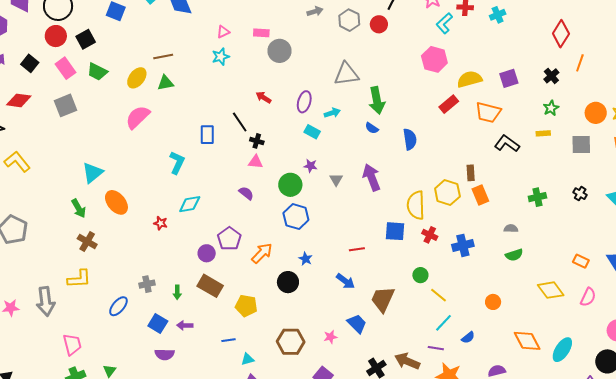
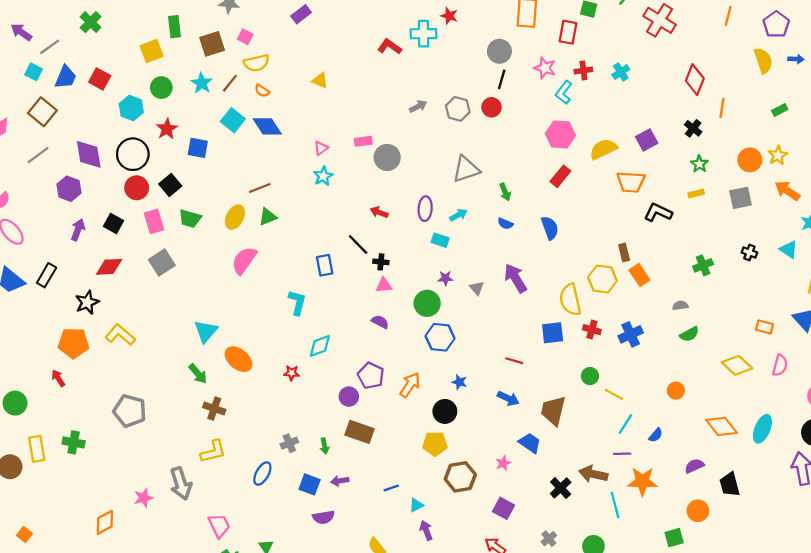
pink rectangle: (65, 68) -> (154, 221), turned 30
green arrow: (377, 100) -> (505, 192), size x0.6
red rectangle: (449, 104) -> (560, 176), moved
red line: (357, 249) -> (514, 361), turned 35
yellow pentagon: (246, 306) -> (435, 444), moved

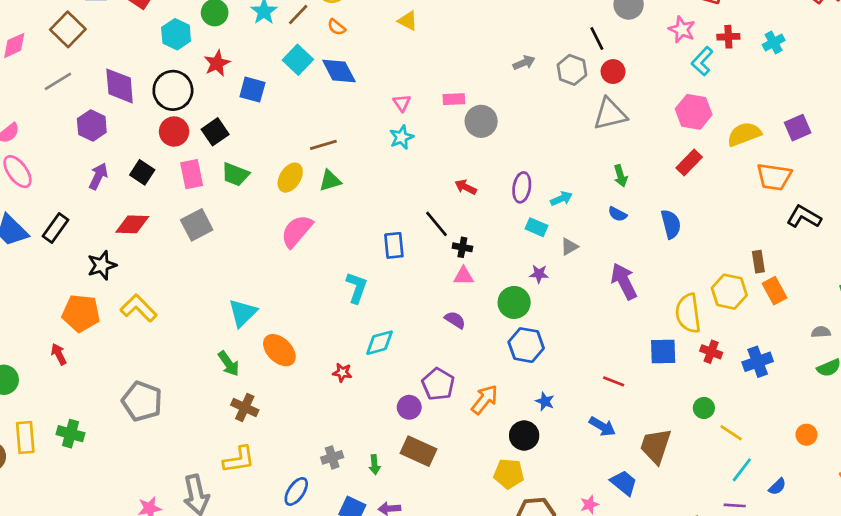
black line: (502, 79) -> (597, 39), moved, turned -48
pink triangle: (321, 148) -> (402, 103), turned -35
gray triangle: (466, 169) -> (610, 114), moved
gray triangle: (477, 288) -> (569, 247), moved, turned 35

